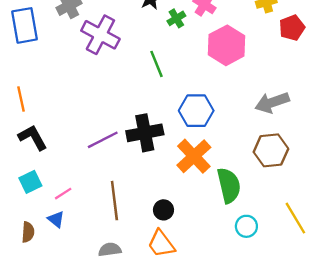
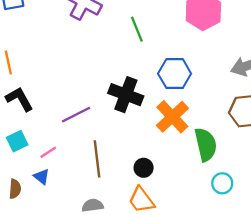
black cross: (145, 133) -> (126, 95), turned 32
purple line: (103, 140) -> (76, 115), moved

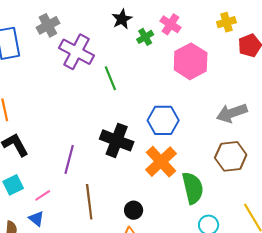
green line: (137, 29) -> (110, 78), moved
purple line: (76, 115) -> (69, 159), turned -48

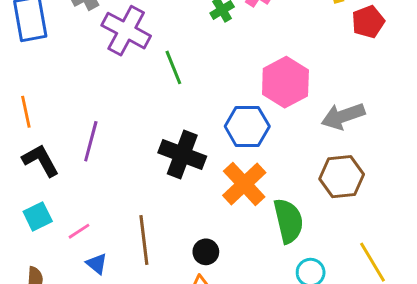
pink hexagon: (191, 61) -> (285, 82), moved
purple line: (69, 159) -> (91, 141), moved
blue triangle: (36, 219) -> (97, 264), moved

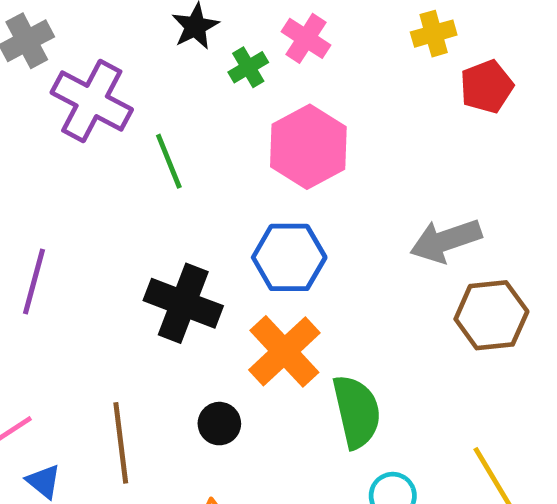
pink hexagon: (285, 82) -> (308, 147), moved
brown hexagon: (342, 177) -> (491, 315), moved
black circle: (206, 252) -> (219, 424), moved

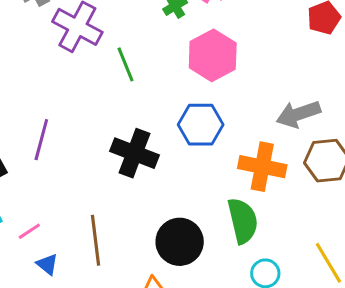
orange cross: (284, 351) -> (262, 167), moved, turned -36
black circle: (219, 424) -> (180, 242), moved, size x1.8

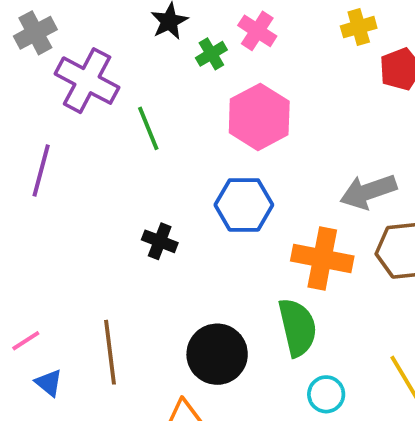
purple line: (41, 140) -> (41, 170), moved
black cross: (135, 153) -> (160, 241), size x0.6

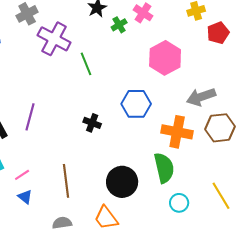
pink hexagon: (259, 117) -> (165, 58), moved
purple line: (41, 170) -> (30, 117), moved
blue triangle: (49, 383) -> (25, 197), moved

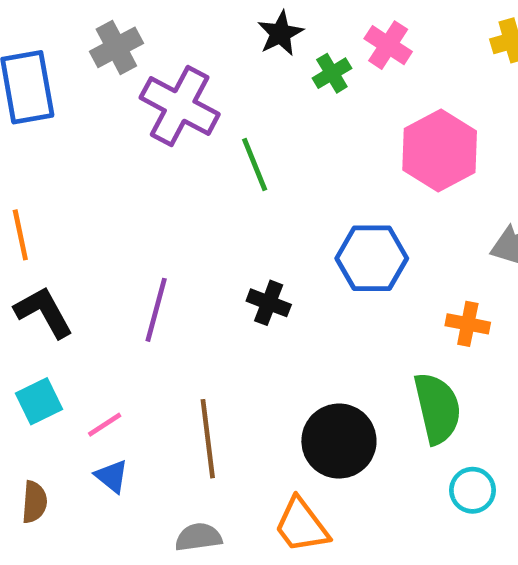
purple line: (30, 117) -> (156, 310), moved
orange cross: (177, 132) -> (468, 324), size x0.6

